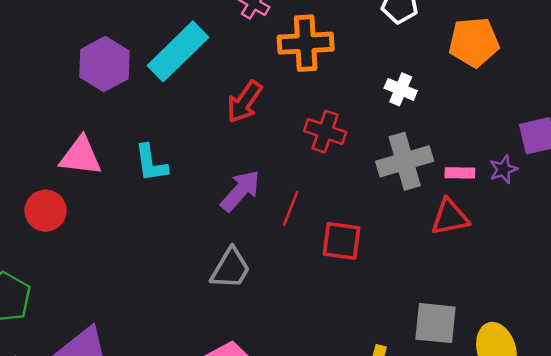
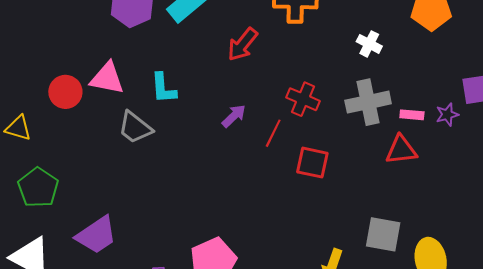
red cross: (325, 132) -> (303, 99), moved
purple arrow: (240, 191) -> (234, 116), size x0.7
red circle: (46, 211) -> (65, 92), moved
gray trapezoid: (231, 268) -> (135, 127), moved, turned 93

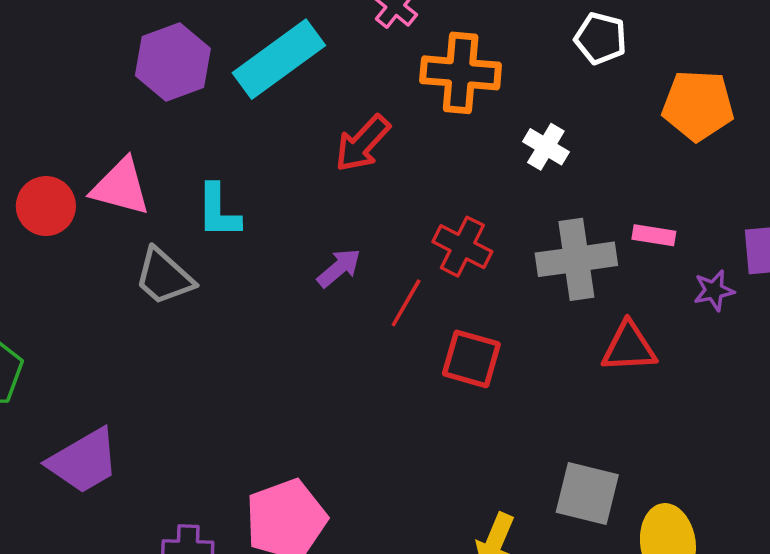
white cross: (369, 44) -> (546, 147), moved
pink rectangle: (412, 115) -> (654, 235), moved

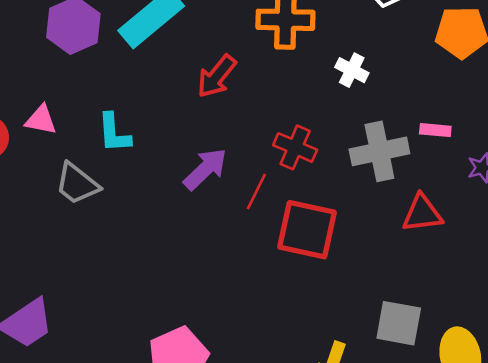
pink triangle: (121, 187) -> (41, 120), size x0.7
purple arrow: (339, 268) -> (205, 169), size x1.4
red square: (471, 359) -> (307, 230), size x1.4

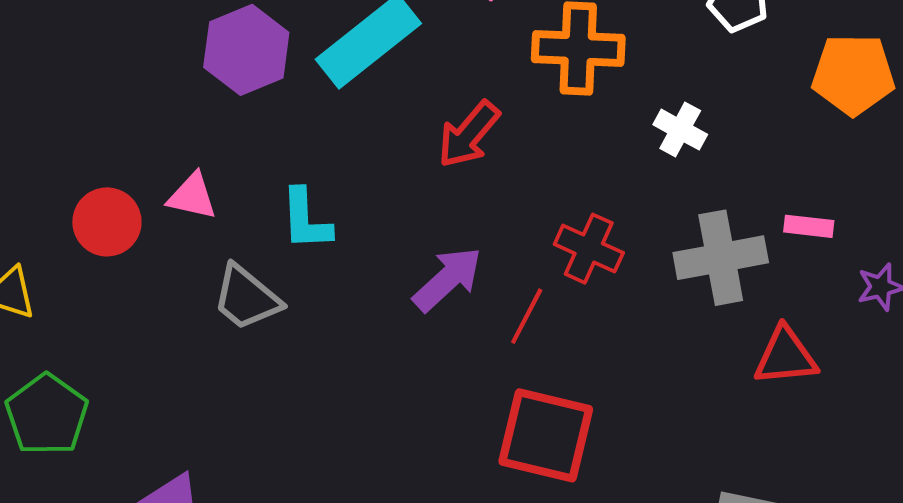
red square: (307, 230) -> (546, 435), moved

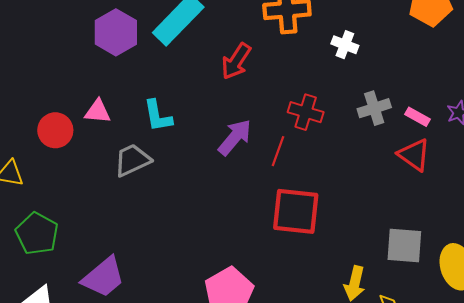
pink rectangle: (809, 226) -> (417, 117), moved, turned 30
gray cross: (721, 258) -> (374, 108), size x0.7
gray trapezoid: (246, 298) -> (132, 160), turned 123
red triangle: (785, 356) -> (414, 155), turned 48

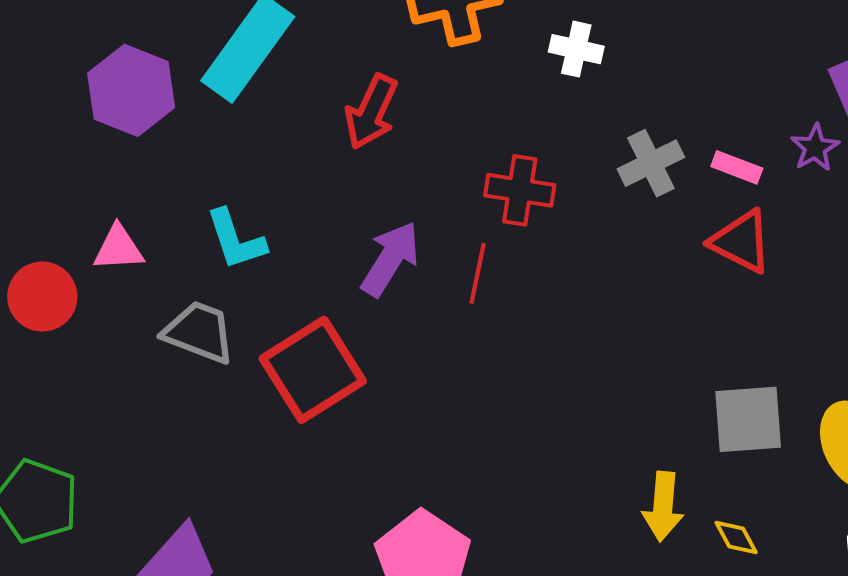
gray trapezoid: (132, 160) -> (199, 332), turned 54
red square: (296, 211) -> (313, 370), moved, turned -30

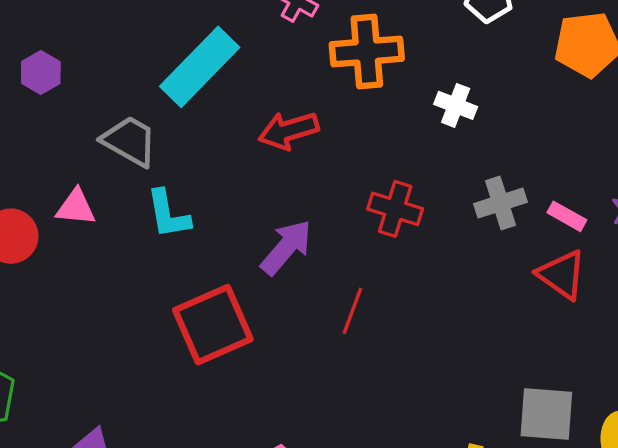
purple hexagon: (131, 90) -> (41, 72), moved, size x0.6
red arrow: (371, 112) -> (289, 131), turned 40
red line: (478, 273) -> (352, 311), moved
gray trapezoid: (199, 332) -> (130, 141), moved

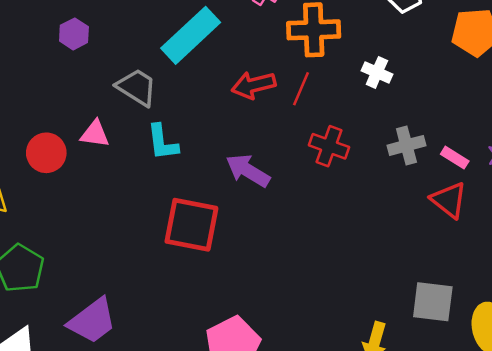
purple arrow: (286, 247) -> (248, 171), turned -102
red line: (352, 311) -> (301, 89), moved
red square: (213, 325) -> (191, 225), turned 32

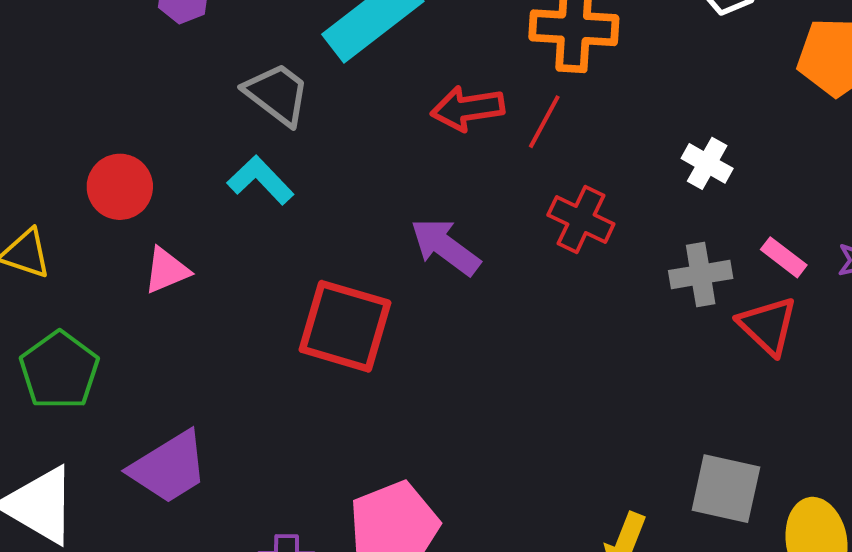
white cross: (377, 72) -> (707, 163), moved
pink triangle: (95, 134) -> (166, 270), moved, turned -36
cyan L-shape: (162, 142) -> (260, 180), moved, turned 138
gray cross: (406, 145) -> (701, 275), moved

